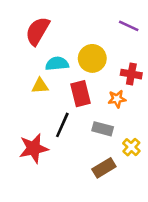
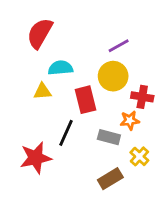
purple line: (129, 26) -> (119, 46), moved, turned -54
yellow circle: (92, 58) -> (113, 76), moved
red cross: (131, 74) -> (142, 97), moved
orange star: (117, 99) -> (130, 120), moved

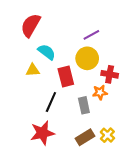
cyan semicircle: (61, 68) -> (47, 52), turned 42
gray rectangle: (109, 137) -> (84, 105), turned 63
yellow cross: (139, 156) -> (107, 135), moved
red star: (36, 158) -> (42, 133), moved

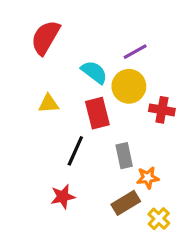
cyan semicircle: (47, 52) -> (94, 72), moved
orange star: (100, 92) -> (148, 178), moved
red star: (42, 133) -> (63, 197), size x0.7
yellow cross: (107, 135) -> (159, 219), moved

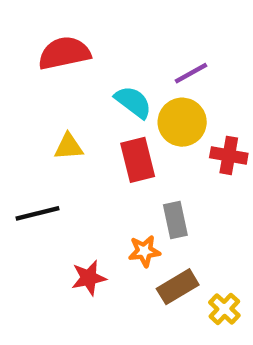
red semicircle: (45, 37) -> (64, 53), turned 48
black line: (75, 151) -> (38, 213), moved, turned 52
orange star: (148, 178) -> (144, 251), moved

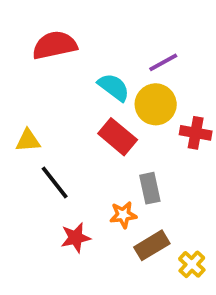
yellow triangle: (69, 147) -> (28, 141), moved
red rectangle: (138, 160) -> (118, 137), turned -36
black line: (38, 213) -> (55, 182), moved, turned 66

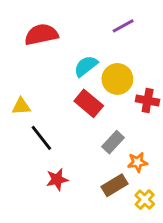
purple line: (163, 62) -> (123, 26), moved
cyan semicircle: (114, 87) -> (86, 66), turned -75
gray rectangle: (150, 188) -> (113, 142), turned 55
orange star: (123, 215) -> (137, 162), moved

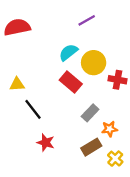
purple line: (123, 26) -> (87, 20), moved
red semicircle: (41, 34) -> (17, 27), moved
red star: (57, 179) -> (46, 143), turned 30

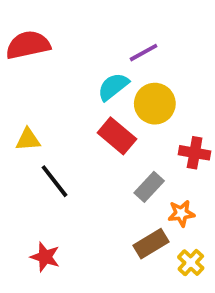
purple line: (87, 20) -> (143, 53), moved
red cross: (118, 80) -> (195, 153), moved
red star: (46, 143) -> (45, 257), moved

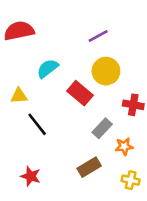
cyan semicircle: (113, 87) -> (48, 68), moved
brown rectangle: (151, 244) -> (89, 167), moved
yellow cross: (191, 263) -> (131, 180), turned -30

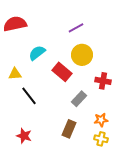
orange star: (124, 146) -> (101, 120), moved
brown rectangle: (89, 167) -> (69, 129), turned -36

